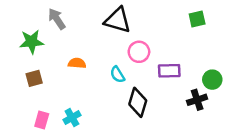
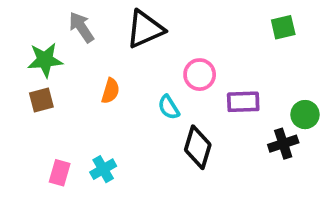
black triangle: (117, 20) -> (145, 29), moved, turned -40
orange semicircle: (77, 63) -> (110, 91), turned 102
brown square: (34, 78) -> (41, 100), moved

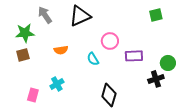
orange semicircle: (110, 91) -> (61, 50), turned 64
black diamond: (198, 147) -> (109, 95), moved
cyan cross: (103, 169) -> (57, 84), moved

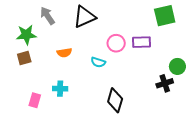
green square: (156, 15) -> (165, 16), size x1.5
purple rectangle: (134, 56) -> (141, 42), moved
cyan semicircle: (93, 59) -> (98, 62), turned -40
cyan cross: (57, 84) -> (60, 89), turned 32

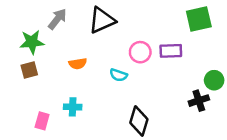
gray arrow: (47, 16) -> (57, 19), turned 72

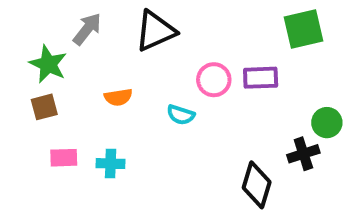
green star: (32, 42) -> (48, 64), turned 30
pink rectangle: (42, 121) -> (64, 158), moved, turned 72
black diamond: (139, 121) -> (257, 185), moved

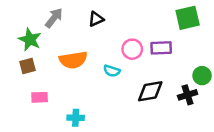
black triangle: (155, 31) -> (96, 19), size x0.6
orange semicircle: (118, 97) -> (73, 60), size x1.6
cyan cross: (111, 164) -> (76, 118), moved
black diamond: (257, 185) -> (150, 91), moved, turned 64

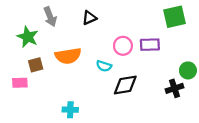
gray arrow: (54, 18) -> (50, 17), turned 120
brown square: (27, 66) -> (36, 65), moved
black diamond: (150, 91) -> (125, 85), moved
pink rectangle: (40, 97) -> (20, 83), moved

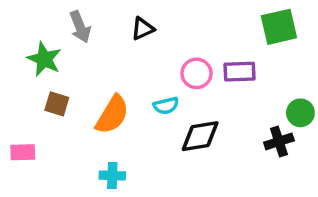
orange semicircle: (68, 56) -> (112, 115), moved, turned -50
brown square: (36, 65) -> (57, 104), turned 32
cyan semicircle: (104, 66) -> (166, 106), turned -32
pink rectangle: (20, 83) -> (23, 152), moved

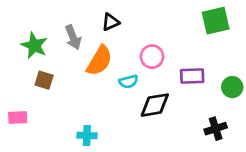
gray arrow: (80, 27) -> (73, 37), moved
purple rectangle: (240, 72) -> (192, 76), moved
orange semicircle: (112, 115) -> (99, 61), moved
black cross: (279, 141) -> (216, 129), moved

